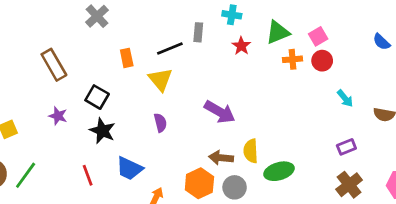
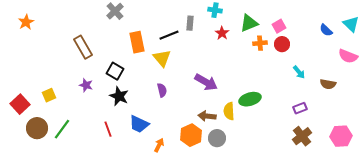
orange rectangle: (127, 58) -> (137, 42), size x1.5
green ellipse: (279, 171) -> (250, 99), moved

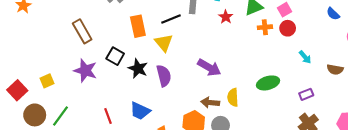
purple star: (86, 85) -> (85, 71), size x1.6
purple semicircle: (162, 90) -> (164, 76), size x1.5
black star: (119, 96) -> (138, 68), moved
green ellipse: (250, 99) -> (268, 83), moved

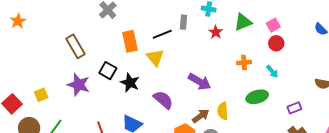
orange cross: (265, 27) -> (244, 62), moved
cyan arrow: (305, 57) -> (272, 72), moved
purple semicircle: (164, 76) -> (163, 100), moved, turned -35
brown arrow: (210, 103) -> (201, 116), turned 138

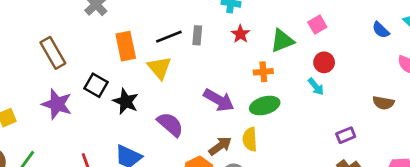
gray rectangle: (183, 22) -> (197, 35), moved
green triangle: (243, 22) -> (282, 41), moved
red circle: (276, 43) -> (324, 62), moved
orange cross: (244, 62) -> (263, 72), moved
green ellipse: (257, 97) -> (265, 106), moved

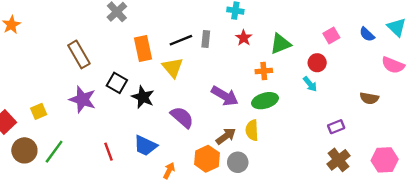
pink square: (317, 25) -> (331, 35), moved

